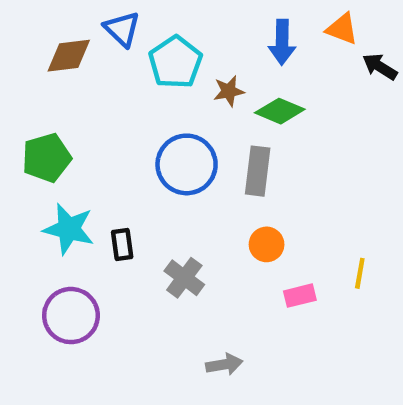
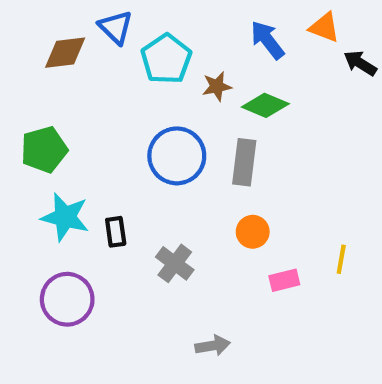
blue arrow: (282, 42) -> (267, 40), turned 141

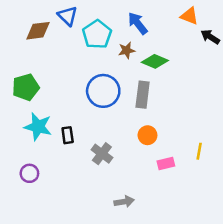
blue arrow: (267, 40) -> (138, 23), moved
purple circle: (67, 299) -> (29, 173), moved, size x0.6

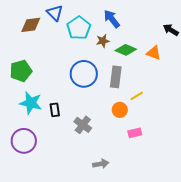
orange triangle: (189, 16) -> (154, 53), moved
yellow line: (199, 151) -> (137, 96), moved, turned 48
purple circle: (29, 173) -> (24, 141), size x1.6

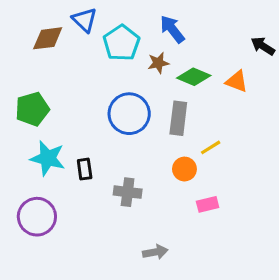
gray cross: (83, 125) -> (128, 192), turned -30

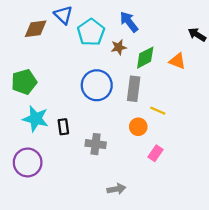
green diamond: (194, 77) -> (145, 58), turned -50
yellow line: (211, 147) -> (158, 111), turned 56
pink rectangle: (208, 204) -> (156, 153), turned -42

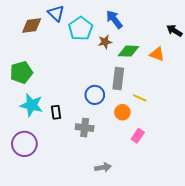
green diamond: (145, 58) -> (128, 51), turned 30
blue circle: (97, 85) -> (95, 95), moved, size x0.7

